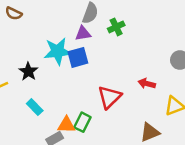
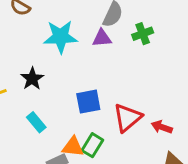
cyan star: (58, 51) -> (61, 37), moved
blue square: (78, 57) -> (88, 102), moved
red arrow: (147, 84) -> (162, 127), moved

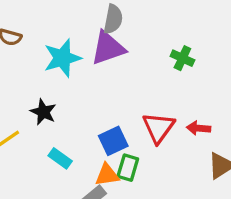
green cross: (143, 34) -> (182, 58), moved, turned -30
purple triangle: (102, 38) -> (108, 48), size x1.6
blue square: (88, 102) -> (113, 141), moved

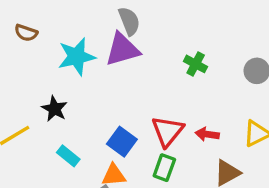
gray semicircle: (113, 19) -> (129, 21), turned -36
blue square: (113, 141) -> (122, 142), turned -32
green rectangle: (128, 168) -> (164, 168), moved

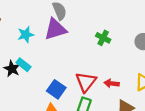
cyan star: (77, 57) -> (26, 35), size x0.7
cyan rectangle: (68, 156) -> (23, 65), moved

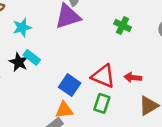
cyan star: (26, 35) -> (22, 27), moved
red triangle: (86, 82) -> (103, 76), turned -45

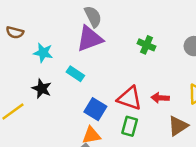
cyan star: (22, 27) -> (43, 53), turned 30
cyan rectangle: (32, 57) -> (75, 74), moved

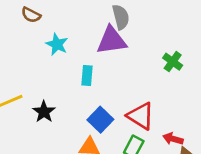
cyan rectangle: (75, 74) -> (87, 76), turned 48
black star: (42, 89) -> (44, 112), moved
red arrow: (160, 98) -> (173, 139), moved

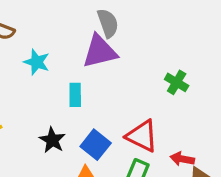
green cross: (173, 62) -> (177, 82), moved
black star: (44, 112) -> (52, 140), moved

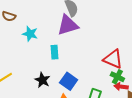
green cross: (177, 82) -> (117, 77), moved
red triangle: (142, 136) -> (113, 59), moved

